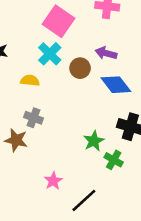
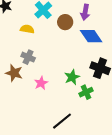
purple arrow: (106, 53) -> (85, 12), turned -98
green cross: (114, 160) -> (86, 92), turned 32
pink star: (53, 181) -> (41, 83), moved

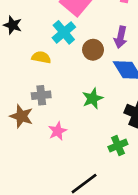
gray cross: (28, 57) -> (41, 95), turned -32
green star: (72, 77) -> (93, 98), moved

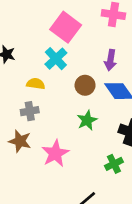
brown circle: (93, 50) -> (85, 85), moved
gray cross: (41, 95) -> (30, 111), moved
pink star: (58, 131) -> (55, 153), size x1.5

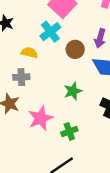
brown circle: (85, 85) -> (75, 49), moved
green cross: (114, 164) -> (69, 131), moved

